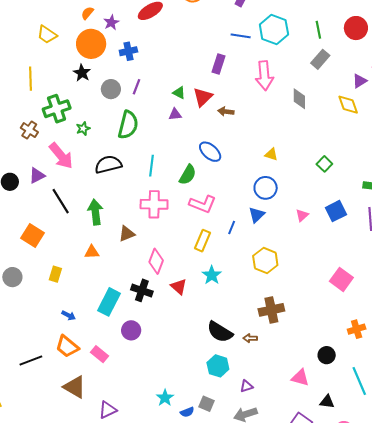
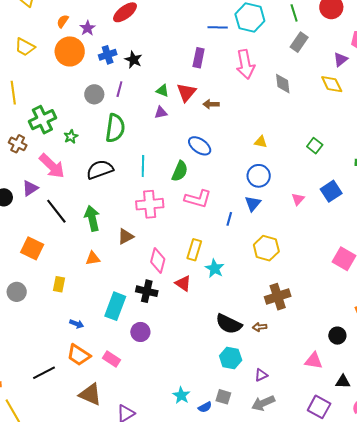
black star: (82, 73) -> (133, 60), moved
yellow rectangle: (202, 241) -> (194, 250), moved

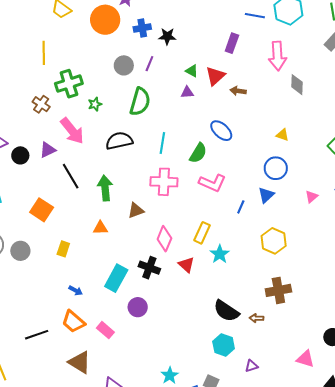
black star: (133, 60) -> (167, 36), turned -30
gray diamond: (283, 84) -> (297, 85), moved

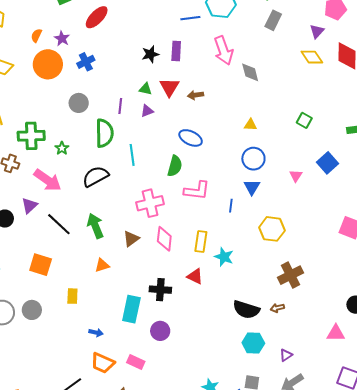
black star: (167, 36) -> (150, 54), moved
purple line: (149, 64) -> (120, 106), moved
green cross: (69, 84) -> (31, 136), turned 32
cyan line: (162, 143) -> (132, 155), moved
pink diamond: (164, 239) -> (164, 239), moved

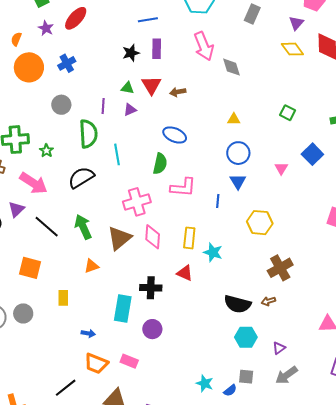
blue line: (190, 18) -> (148, 20), moved
purple star: (62, 38) -> (46, 28), moved
brown triangle: (131, 239) -> (119, 238), size x1.5

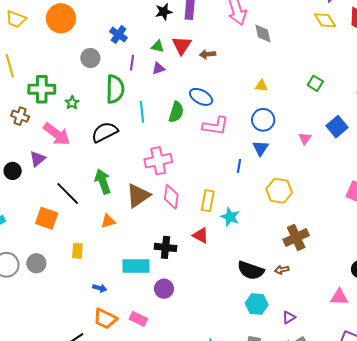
blue cross: (67, 63) -> (119, 35), moved, turned -30
green semicircle: (160, 164) -> (176, 112), moved
pink L-shape: (183, 187) -> (215, 126), moved
black line: (47, 227) -> (68, 193), moved
cyan rectangle: (123, 309) -> (136, 266), turned 76

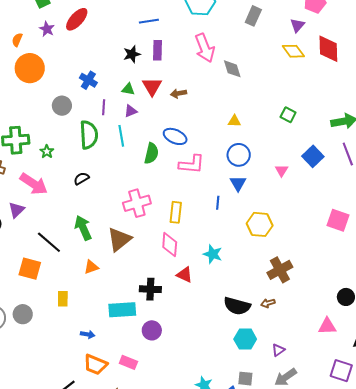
cyan line: (142, 112) -> (121, 136), moved
black semicircle: (105, 132) -> (81, 178), size x0.6
pink diamond: (171, 197) -> (170, 245), moved
yellow rectangle: (208, 201) -> (176, 212), moved

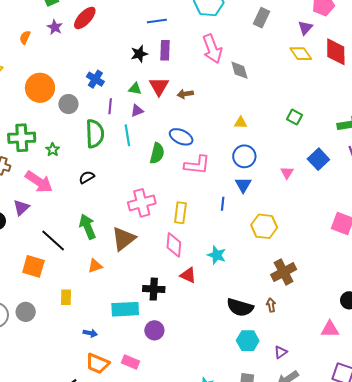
orange circle: (30, 68) -> (40, 88), moved
brown arrow: (268, 303) -> (271, 305), turned 96

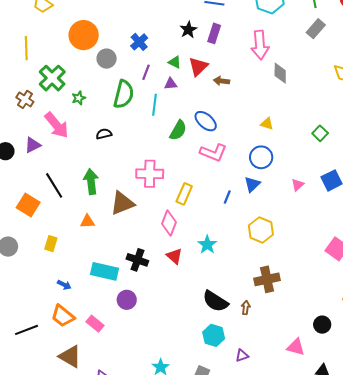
black star: (139, 54) -> (188, 30), turned -30
green cross: (22, 138) -> (52, 78), turned 32

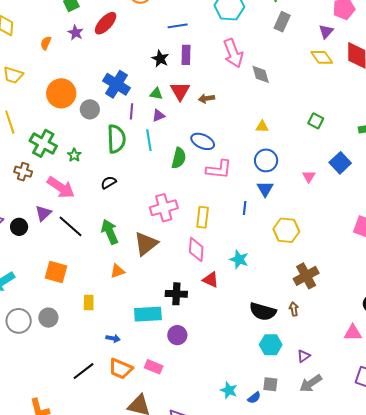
blue cross: (139, 42) -> (116, 84), size x1.5
black line: (54, 185) -> (71, 226), moved
black line: (26, 330) -> (84, 371), moved

